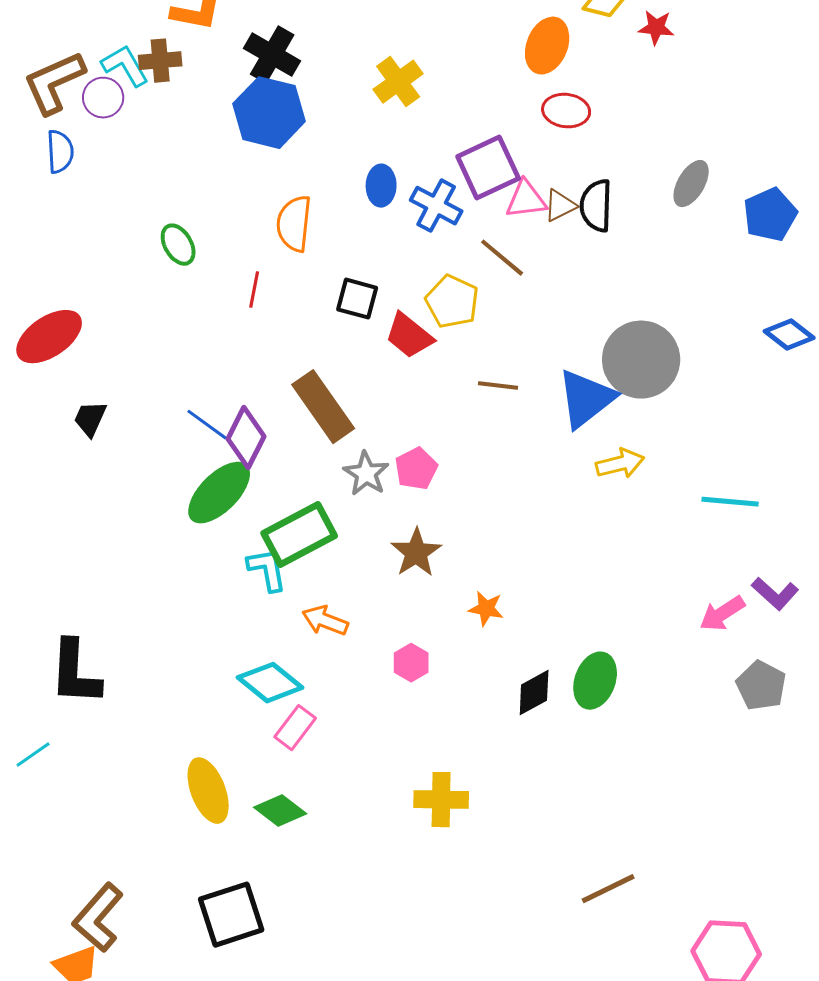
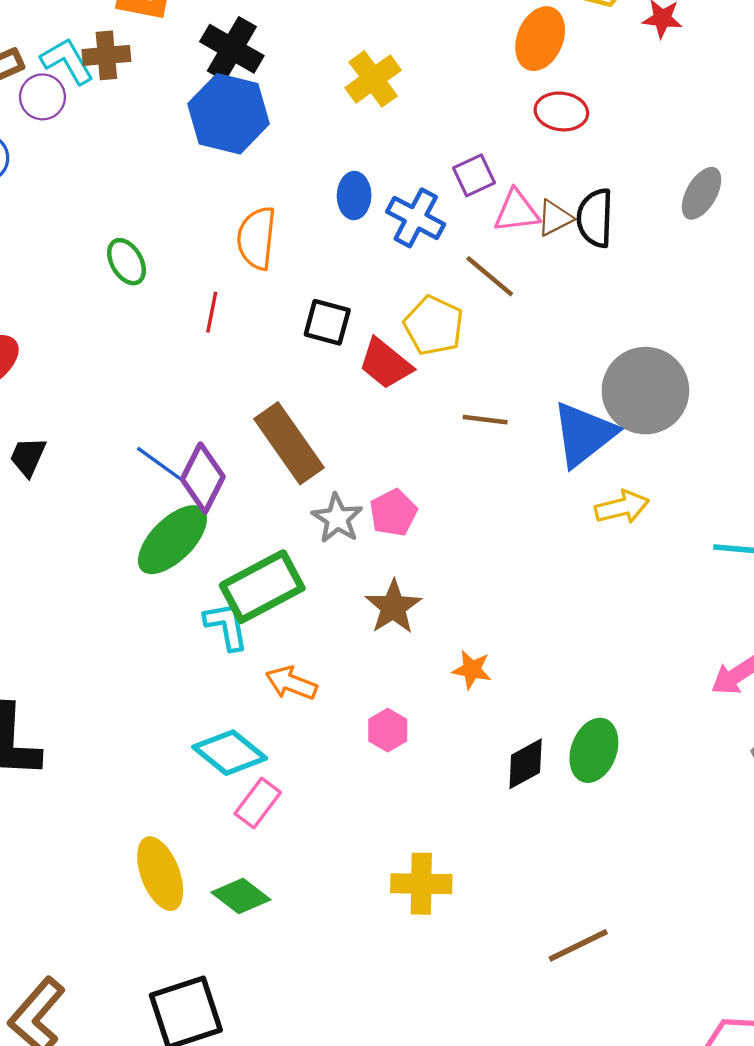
purple square: (488, 168) -> (474, 175), size x0.6
brown line: (608, 889) -> (578, 945), moved

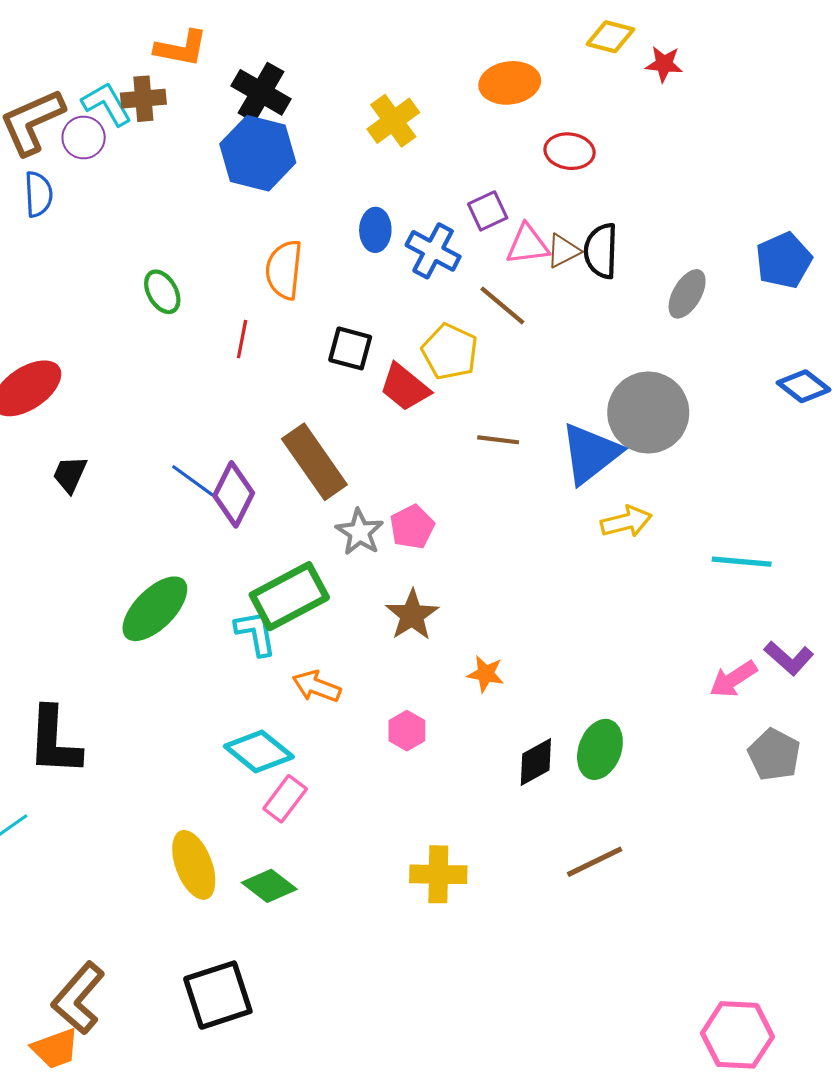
orange ellipse: (540, 39) -> (510, 83), moved, turned 60
gray ellipse: (702, 193) -> (687, 294), moved
green ellipse: (172, 540) -> (155, 609), moved
brown line: (578, 945) -> (595, 862), moved

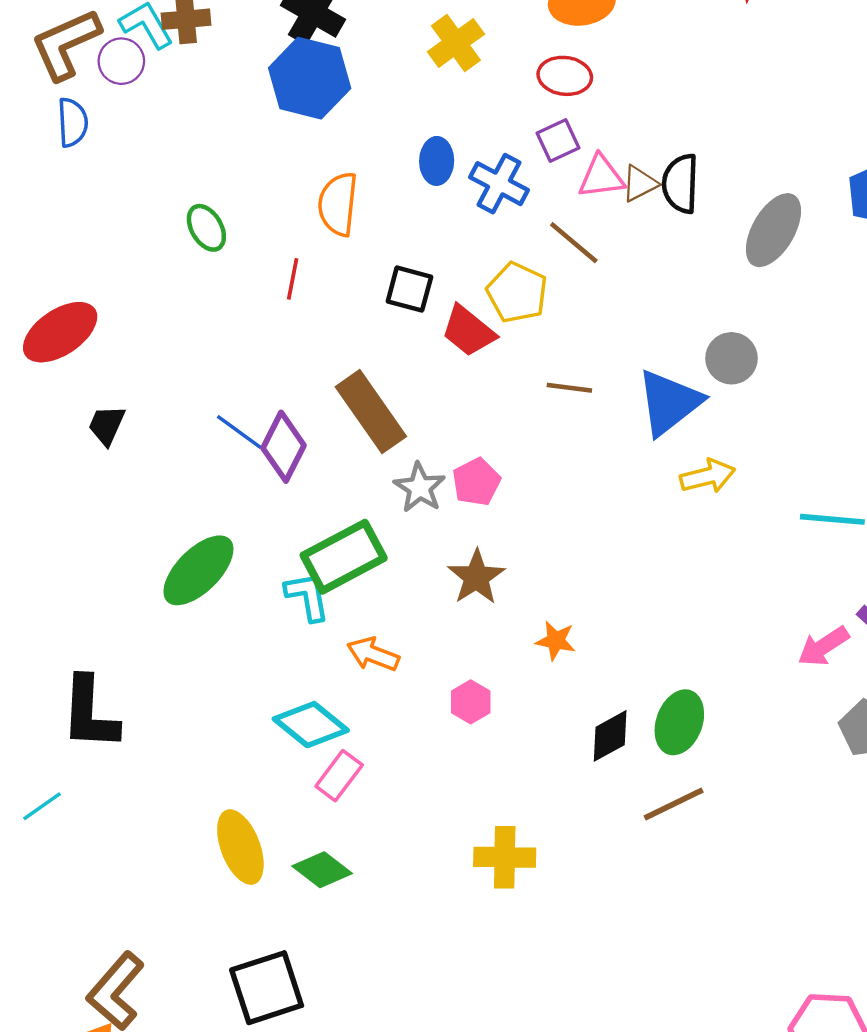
red ellipse: (570, 151) -> (565, 76), moved
gray ellipse: (687, 294) -> (773, 230), size x1.4
gray circle: (648, 412) -> (731, 358), size x0.6
brown line: (595, 862) -> (674, 804), moved

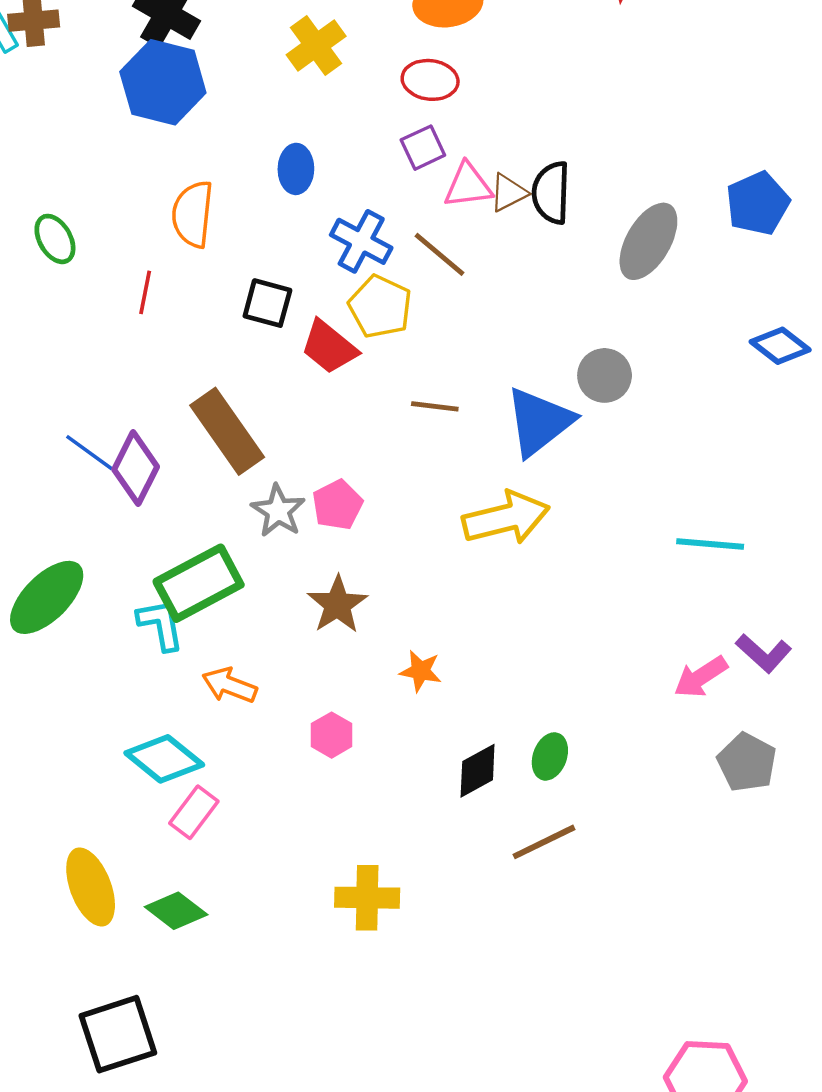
blue cross: (499, 184) -> (361, 241), moved
yellow arrow: (708, 476) -> (506, 518), moved, size x1.5
green ellipse: (679, 722) -> (550, 756), size x0.7

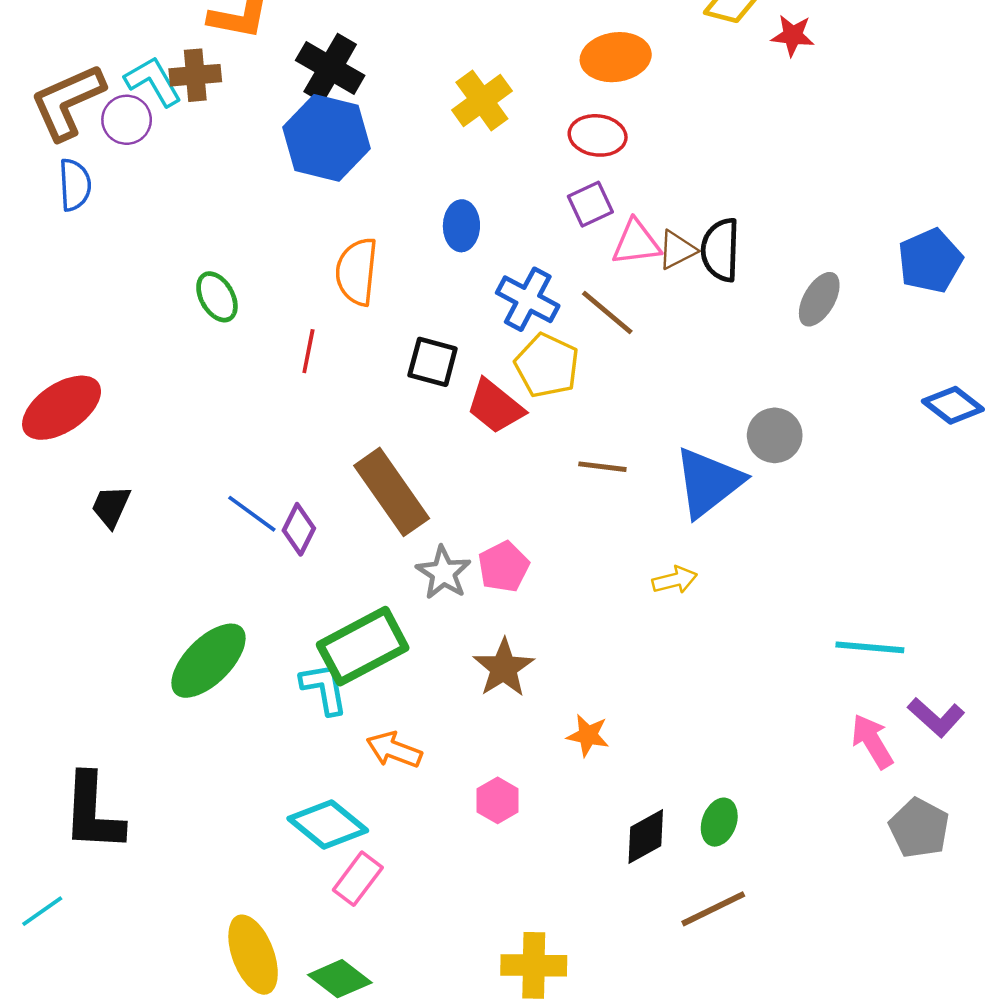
gray ellipse: (648, 241) -> (819, 299), size x0.7
purple diamond: (136, 468) -> (299, 529), size x0.7
yellow arrow: (506, 518) -> (675, 580), size x0.5
cyan line: (710, 544) -> (870, 647), moved
pink arrow: (701, 677) -> (872, 741), turned 92

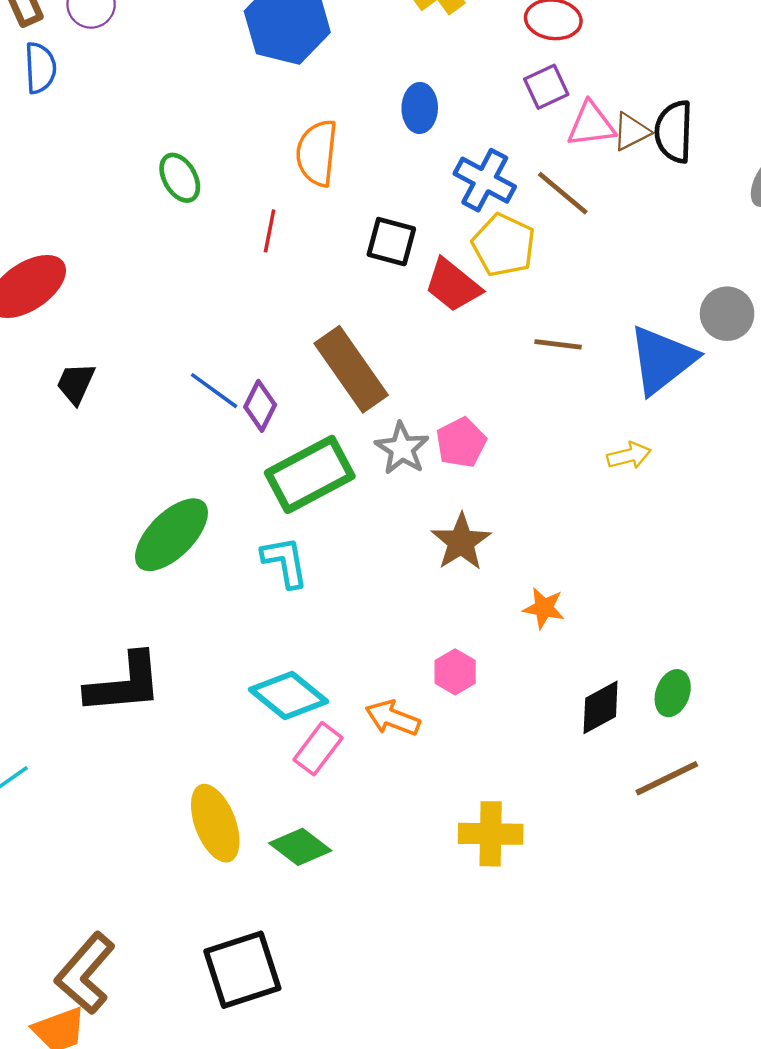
green rectangle: (363, 646) -> (310, 474), moved
orange arrow: (394, 750) -> (393, 718), moved
black L-shape: (93, 812) -> (124, 684), moved, turned -98

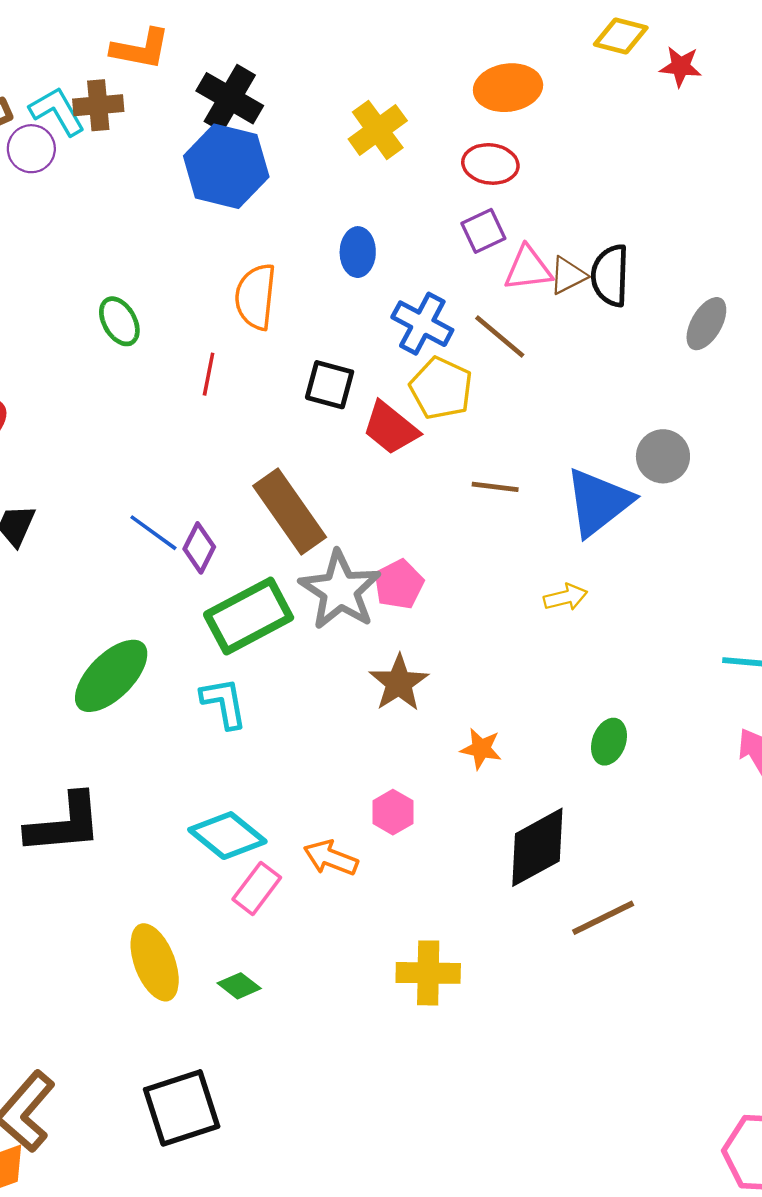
gray star: (402, 448) -> (340, 590), size x1.5
green ellipse: (673, 693) -> (609, 742), moved
black diamond: (601, 707) -> (537, 847), size x1.5
green diamond: (300, 847) -> (239, 986), size x0.7

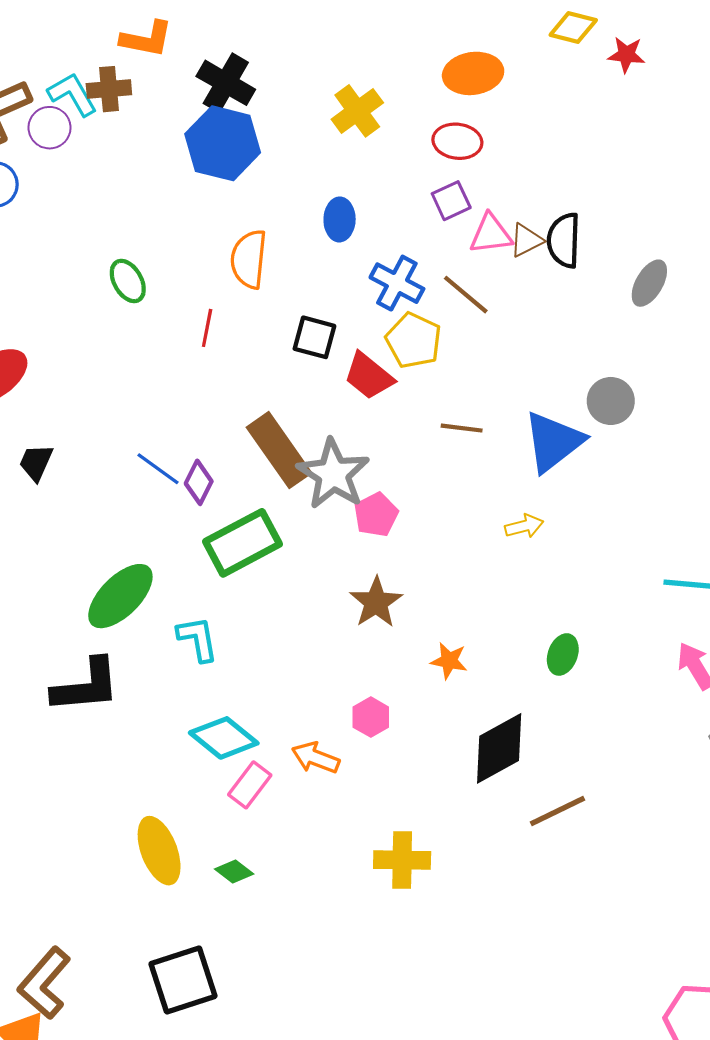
gray star: (340, 590) -> (333, 474), moved
cyan L-shape: (224, 703) -> (198, 639), moved
black L-shape: (64, 824) -> (86, 686), moved

